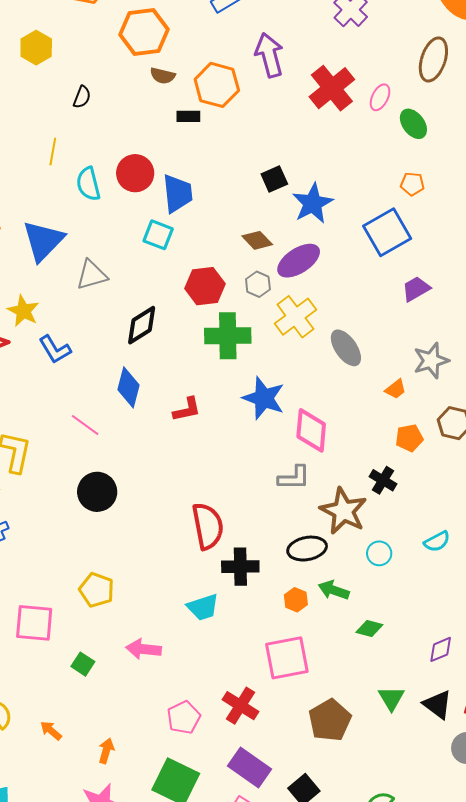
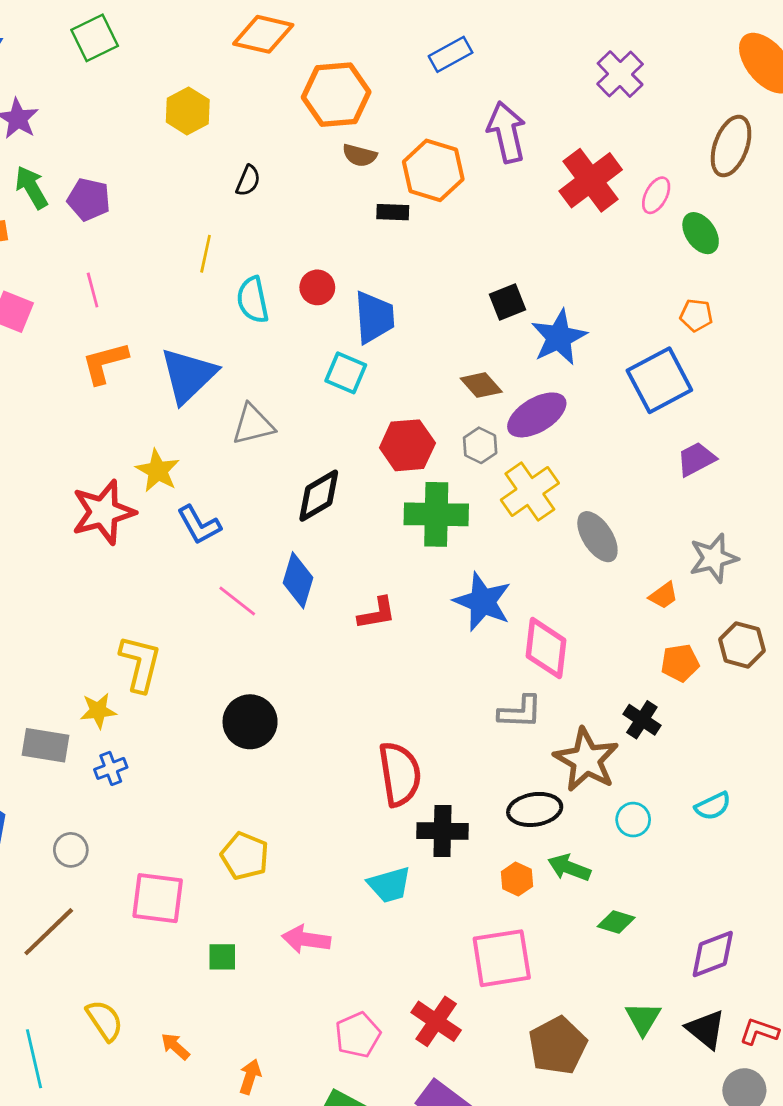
red circle: (135, 173) -> (317, 287), size x0.7
pink line: (85, 425) -> (237, 601), moved
purple diamond: (441, 649) -> (713, 954), size x1.4
green square: (83, 664) -> (222, 957), turned -35

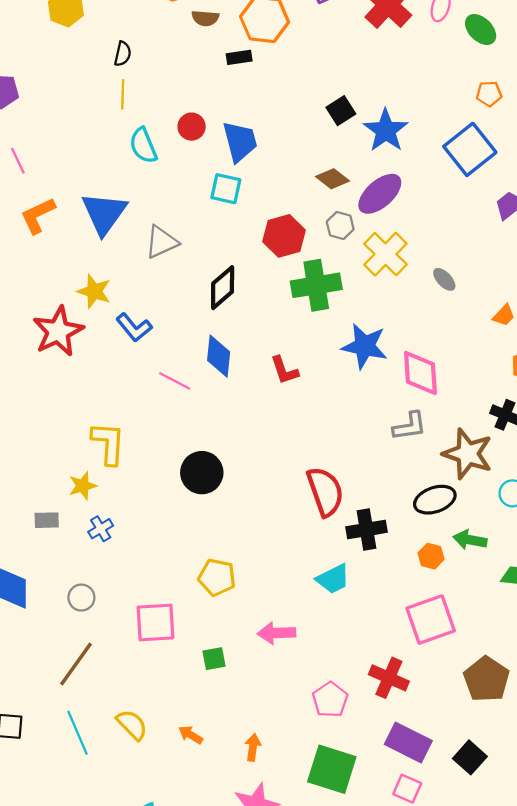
yellow line: (206, 254) -> (123, 94), moved
gray ellipse: (597, 537) -> (444, 279), size x0.6
red L-shape: (377, 613) -> (284, 370), turned 92
gray rectangle: (45, 745) -> (47, 520), size x0.7
cyan line: (34, 1059) -> (78, 733), moved

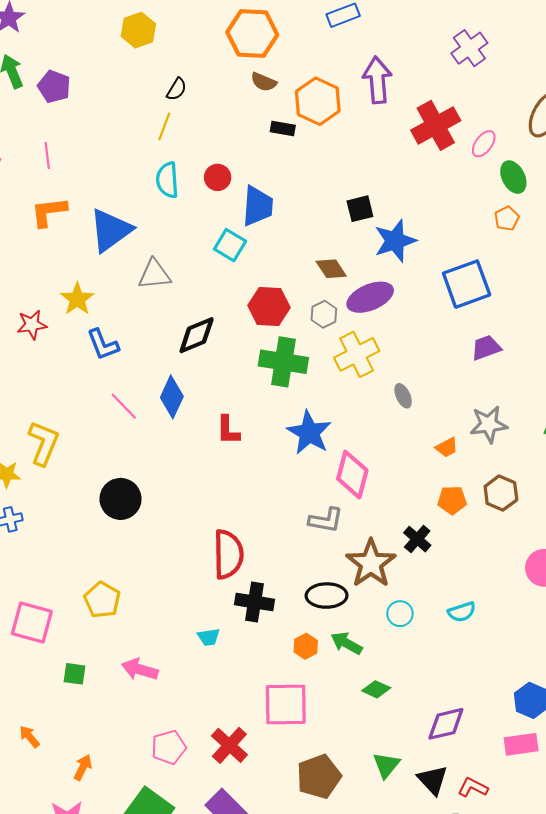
orange pentagon: (489, 94) -> (507, 218), moved, turned 30
red star: (58, 331) -> (32, 325), size x0.6
cyan trapezoid: (333, 579) -> (209, 637), size x0.7

